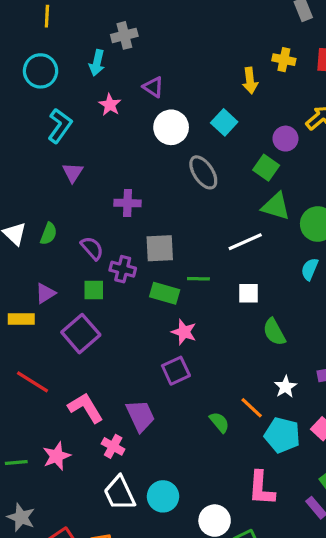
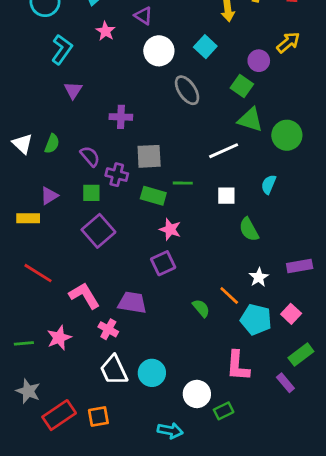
cyan semicircle: (310, 269) -> (269, 184), moved
purple square: (81, 334) -> (98, 231), moved
purple trapezoid: (140, 416) -> (132, 303), turned -56

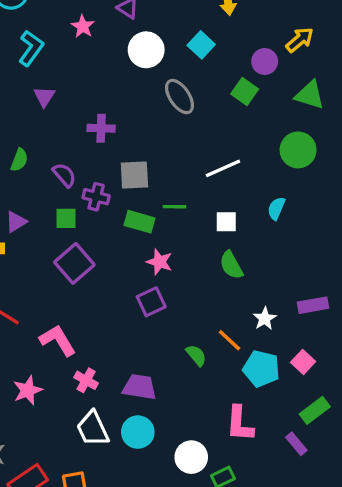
green triangle: (250, 120) -> (310, 95), moved
green semicircle: (249, 229) -> (231, 265), moved
purple trapezoid: (132, 303) -> (139, 387), moved

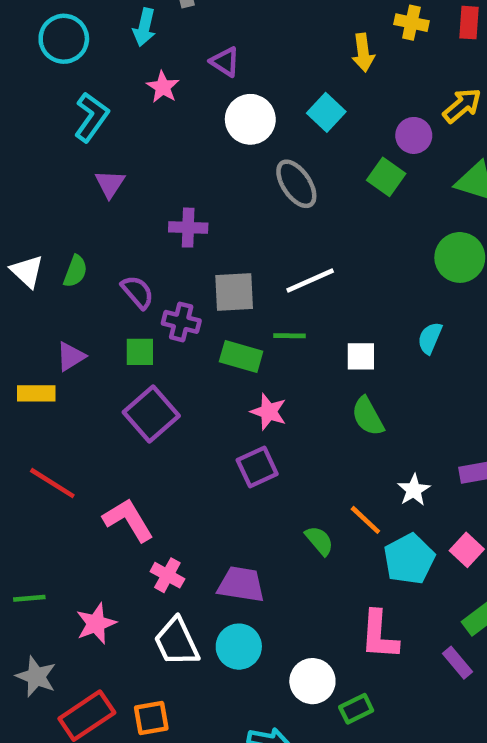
white line: (223, 168) -> (310, 280), moved
cyan pentagon: (261, 369) -> (409, 559), turned 30
pink star: (28, 390) -> (96, 624), moved

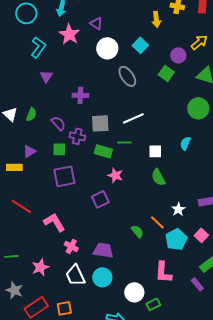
pink star: (163, 87) -> (69, 34), size x1.5
purple square: (151, 414) -> (64, 176), turned 30
purple square: (257, 467) -> (100, 199), moved

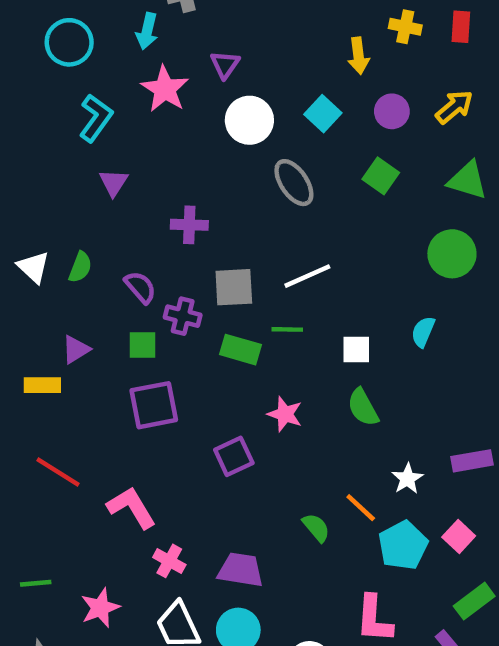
purple triangle: (96, 23) -> (225, 65), turned 32
purple circle: (178, 55) -> (392, 111), moved
pink star: (115, 175) -> (285, 414), moved

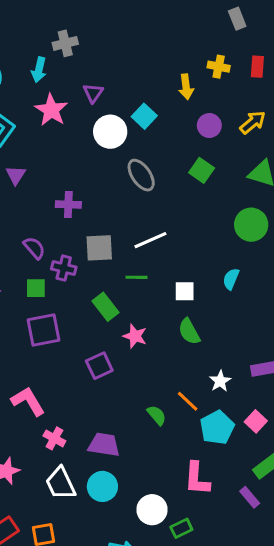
cyan square: (323, 114) -> (144, 116), moved
green rectangle: (241, 350) -> (106, 307), moved, turned 36

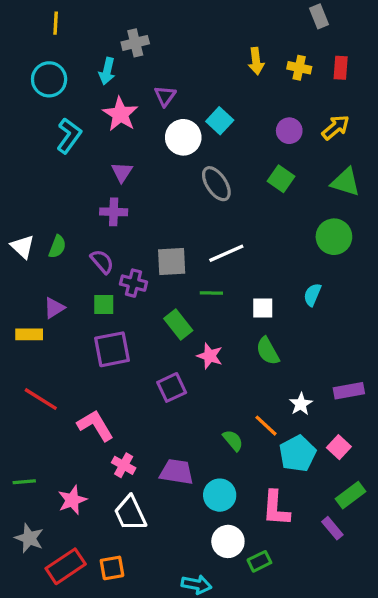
yellow arrow: (186, 87) -> (256, 61), moved
purple triangle: (16, 175) -> (122, 172), moved
purple cross: (68, 204) -> (114, 212), moved
cyan circle: (102, 486) -> (220, 495), moved

